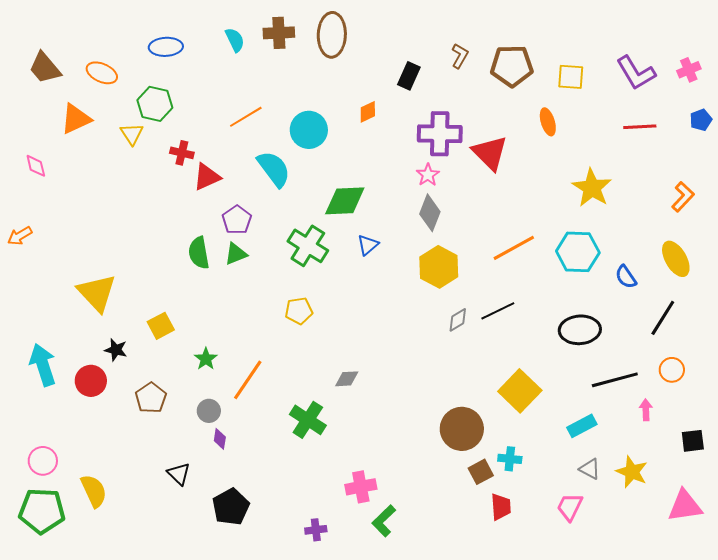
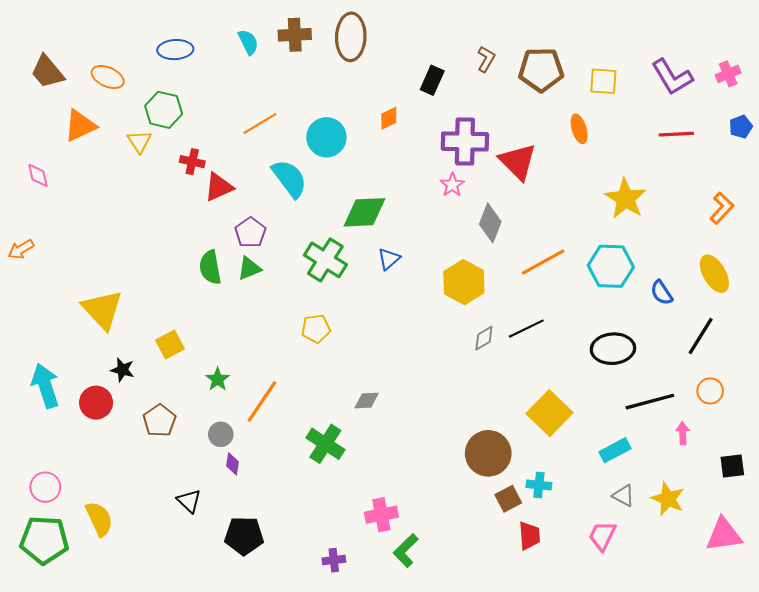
gray diamond: (430, 213) -> (490, 223), moved
black pentagon: (231, 507) -> (244, 536), turned 30

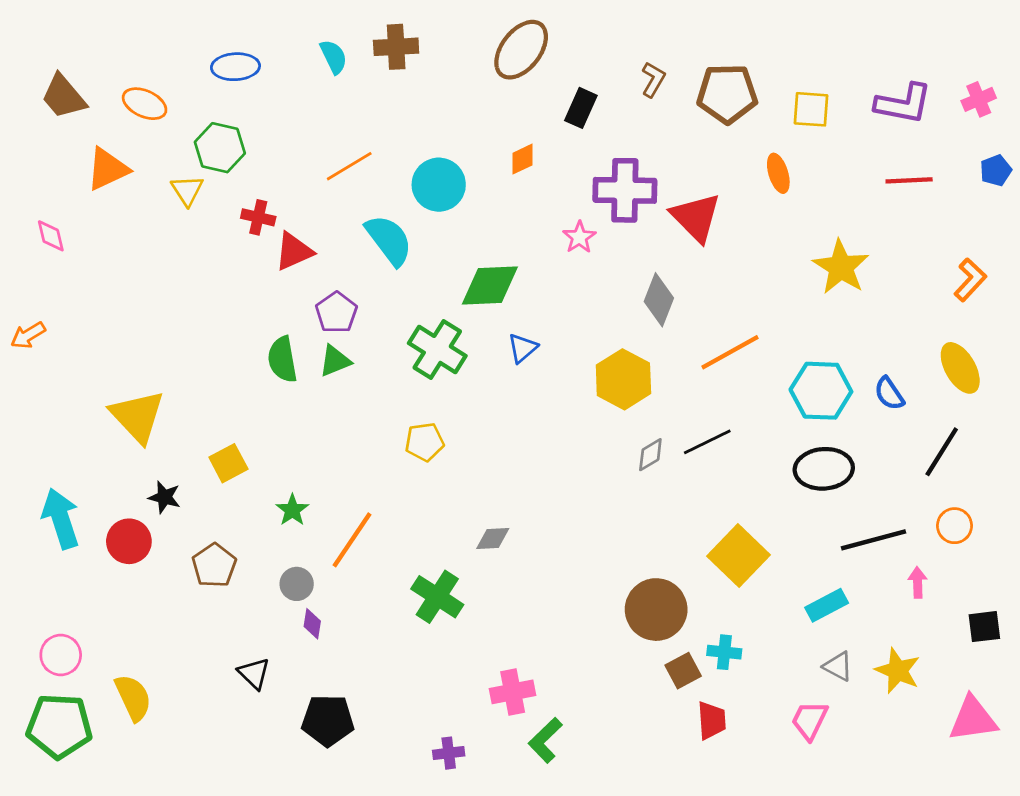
brown ellipse: (351, 37) -> (521, 50), moved, turned 36
purple L-shape: (672, 77) -> (903, 104), turned -48
pink star: (452, 185) -> (579, 237), moved
cyan hexagon: (611, 266) -> (821, 391), moved

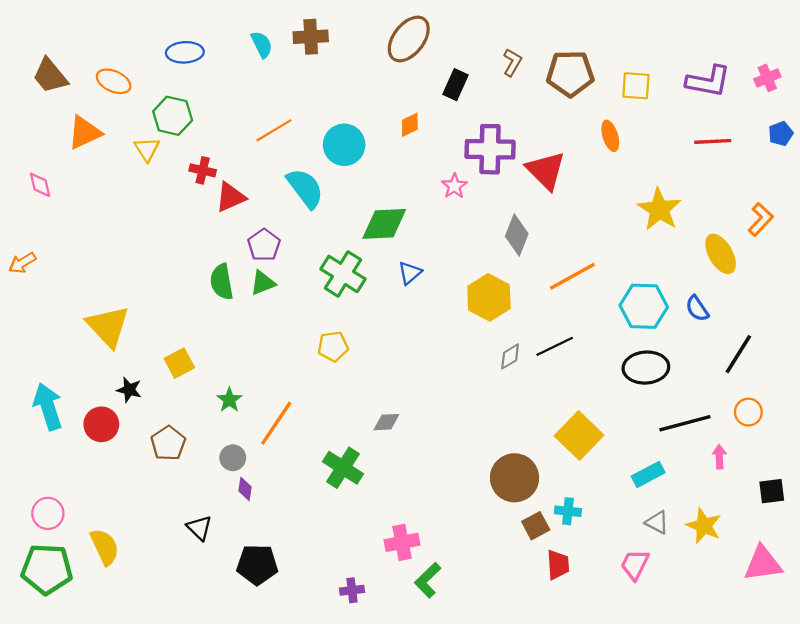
yellow ellipse: (960, 368) -> (721, 254), moved

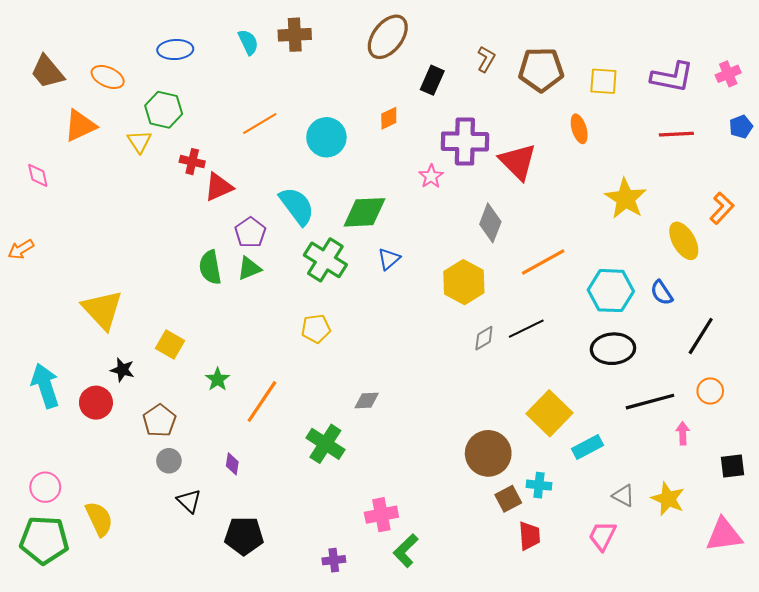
cyan semicircle: (305, 188) -> (297, 206), moved
yellow square: (179, 363) -> (170, 344), turned -32
gray circle: (233, 458) -> (169, 461), moved
cyan rectangle: (648, 474) -> (588, 447), moved

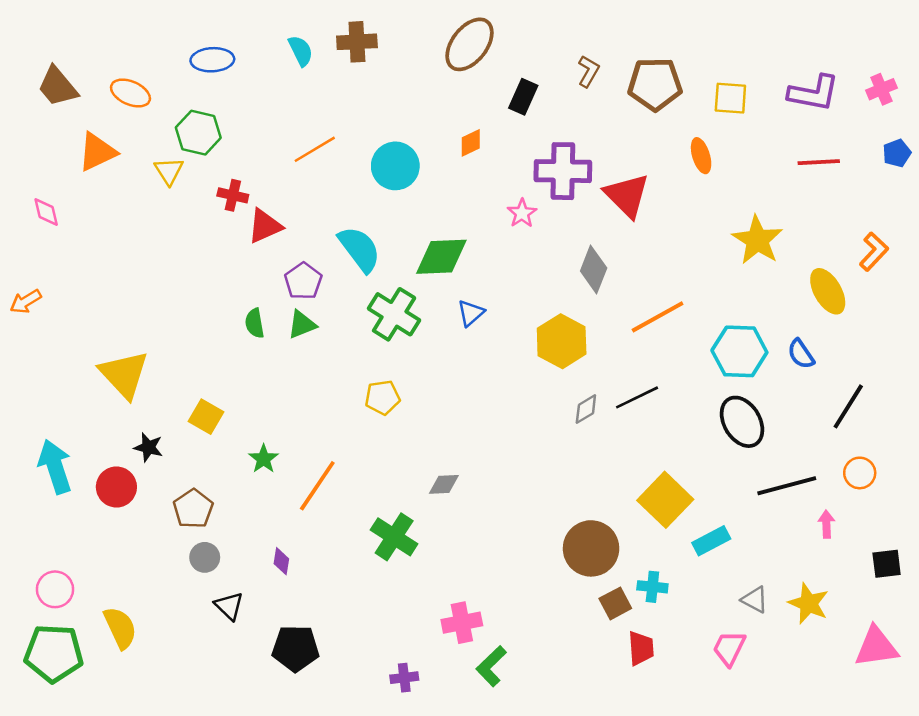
green semicircle: (210, 267) -> (255, 323), size x0.7
black ellipse: (613, 349) -> (742, 422), turned 63

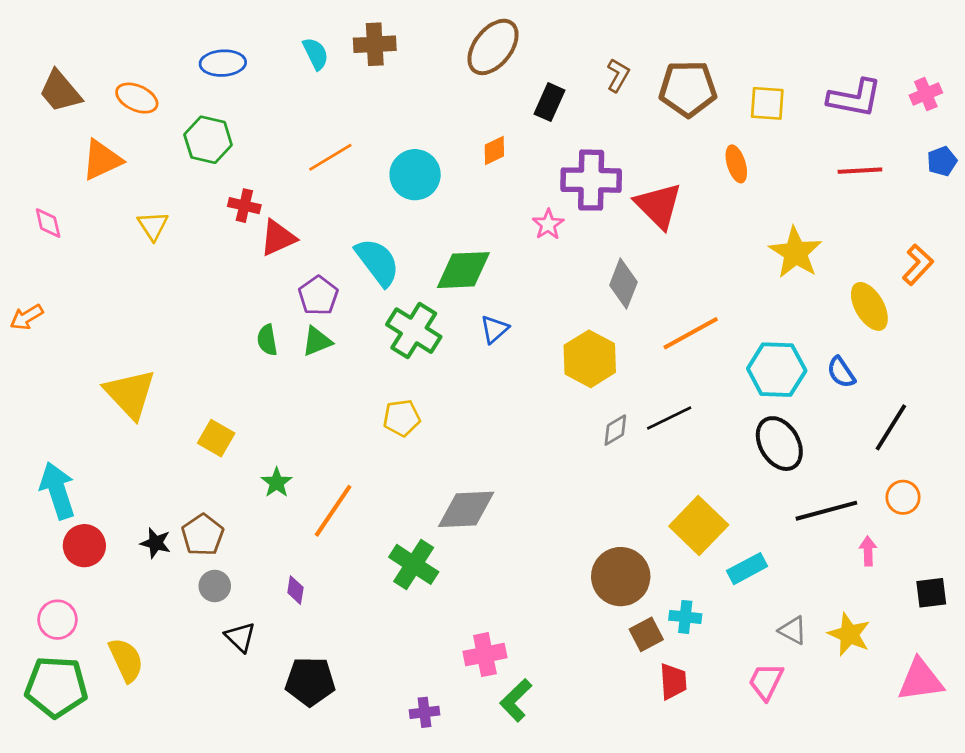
yellow triangle: (169, 171) -> (153, 226), moved
black star: (148, 447) -> (156, 543), moved
gray diamond: (444, 484) -> (466, 509), size x1.8
red circle: (116, 487) -> (84, 546), moved

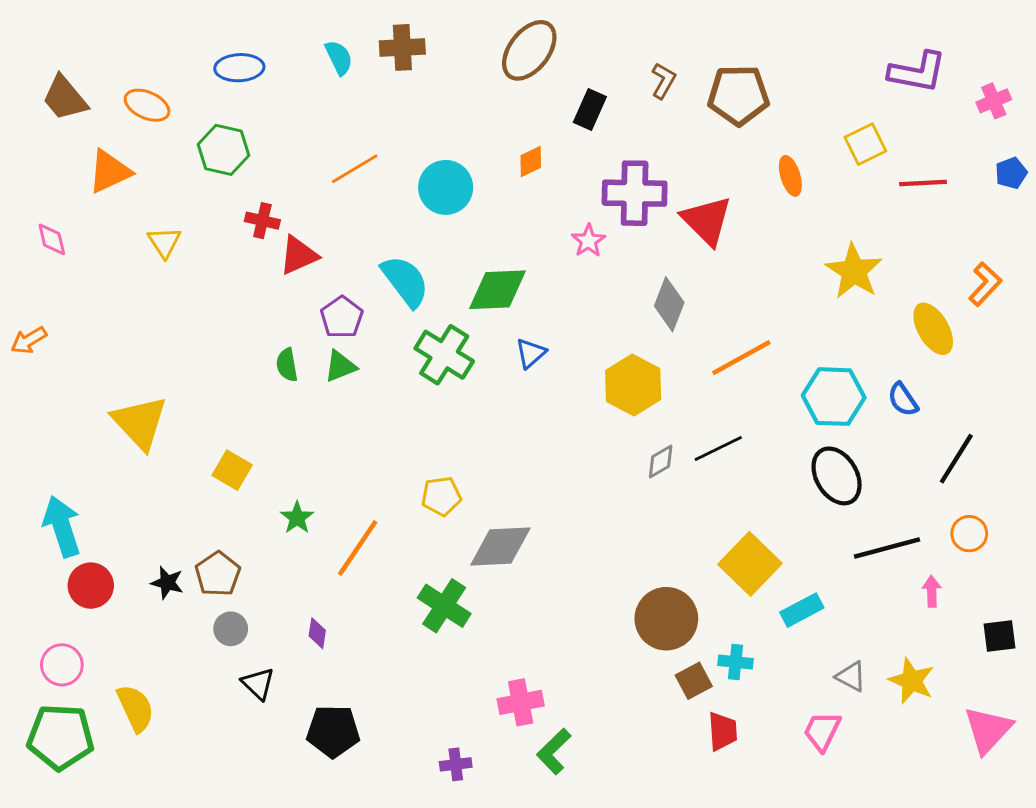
purple L-shape: (855, 98) -> (917, 72), moved
yellow square: (767, 103) -> (865, 144), moved, turned -30
yellow pentagon: (402, 418) -> (441, 496), moved
pink triangle: (920, 680) -> (988, 730), turned -39

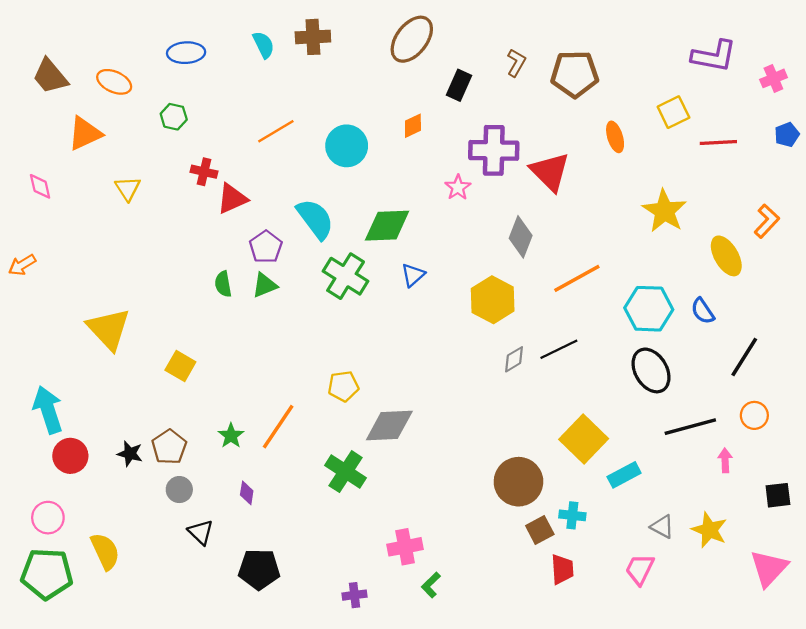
green hexagon: (223, 150) -> (174, 117), size x0.7
green star: (297, 518) -> (231, 436), moved
green L-shape: (554, 751) -> (431, 585), size x0.7

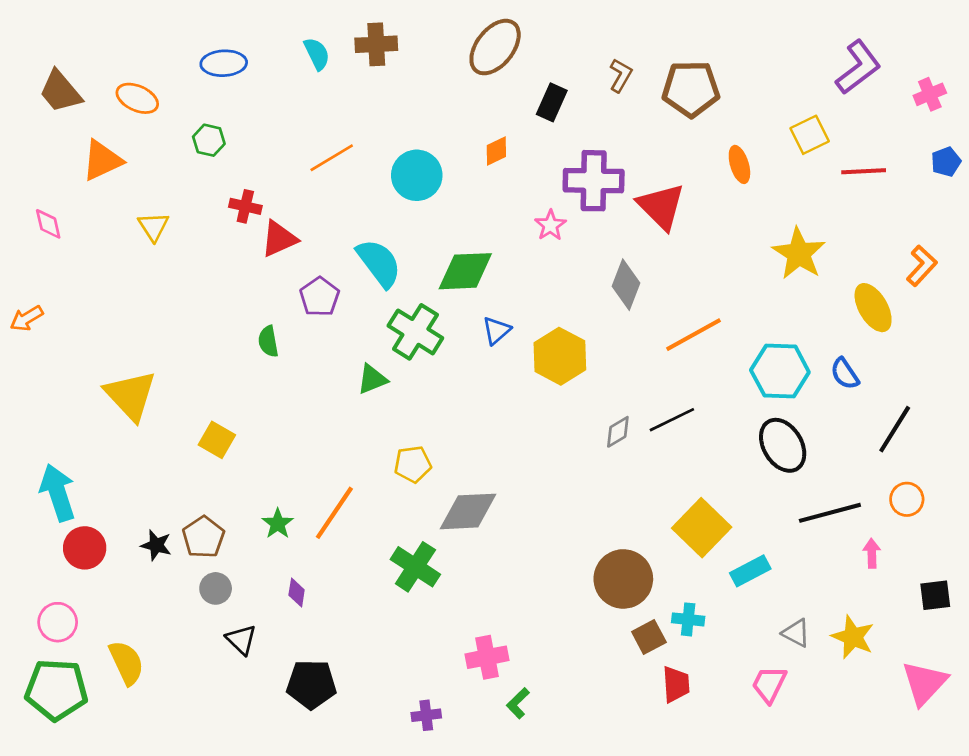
purple L-shape: (714, 56) -> (858, 67), turned -48
green triangle: (265, 285) -> (372, 379), moved
yellow hexagon: (493, 300) -> (560, 356), moved

